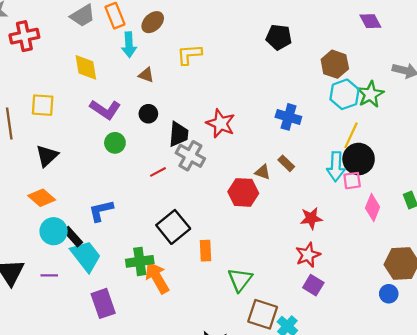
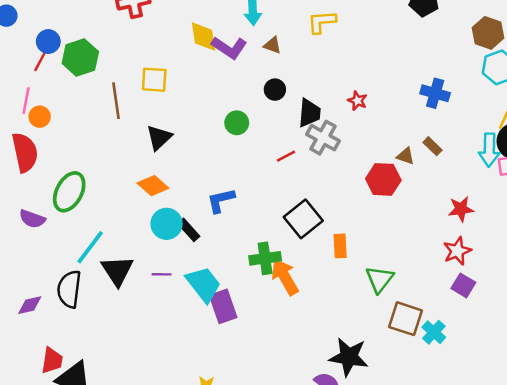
purple L-shape: (105, 109) -> (229, 48), moved
red star: (221, 123) -> (357, 101), size x0.6
cyan trapezoid: (86, 256) -> (203, 284), moved

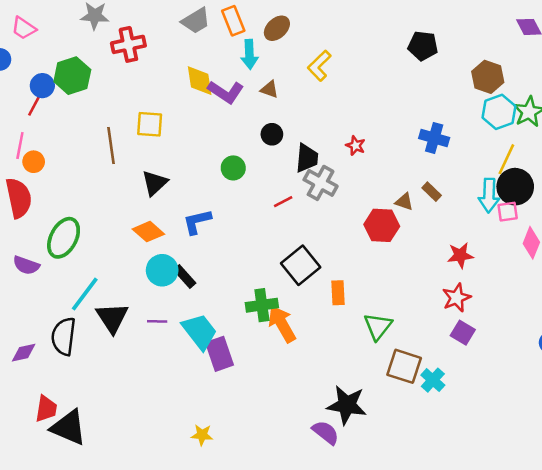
yellow L-shape: (322, 22) -> (319, 66), turned -40
green hexagon: (80, 58) -> (72, 76), moved
blue L-shape: (221, 200) -> (197, 222), moved

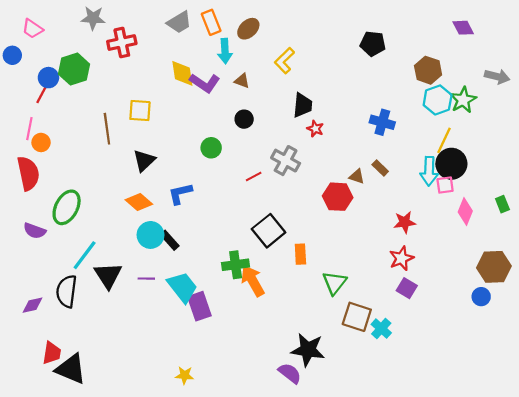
black trapezoid: (307, 158) -> (303, 105), moved

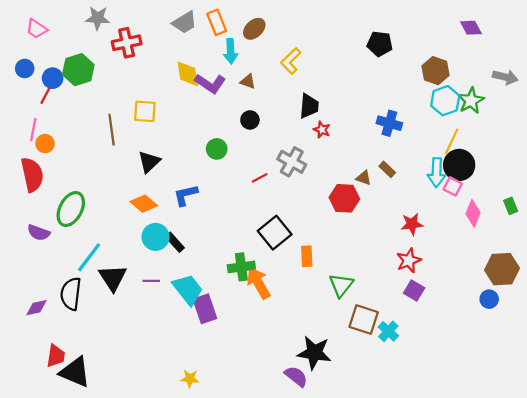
blue circle: (12, 55) -> (25, 68), moved
pink square: (445, 185) -> (453, 186), turned 36

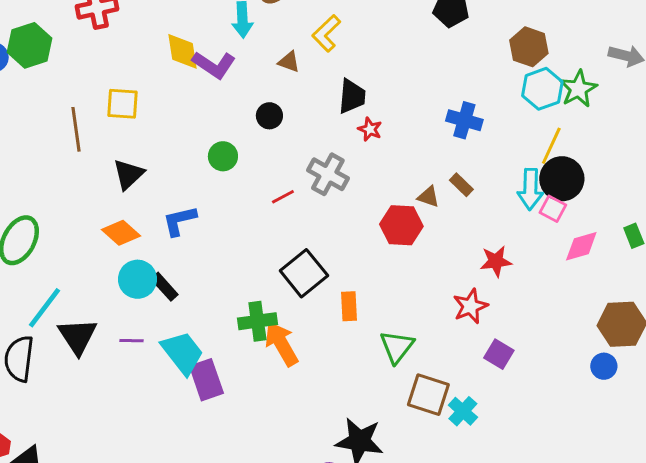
brown triangle: (248, 81) -> (289, 62), moved
pink diamond: (473, 213) -> (581, 246), turned 52
red star: (409, 260) -> (470, 306), moved

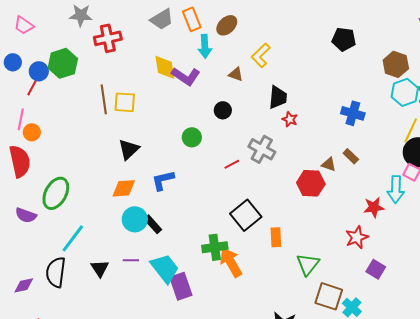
brown line: (76, 129) -> (104, 99), moved
cyan arrow: (530, 189) -> (396, 189), moved
orange diamond: (121, 233) -> (124, 188), turned -45
black triangle: (78, 336) -> (100, 268), moved, size x0.7

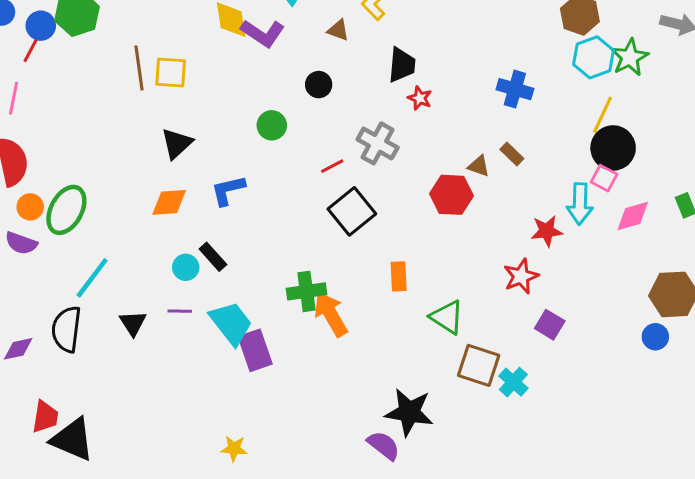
orange circle: (32, 132) -> (30, 207), moved
black square: (246, 215) -> (352, 211), moved
cyan circle: (135, 219) -> (186, 267), moved, size x0.7
green triangle: (308, 264) -> (447, 317), turned -35

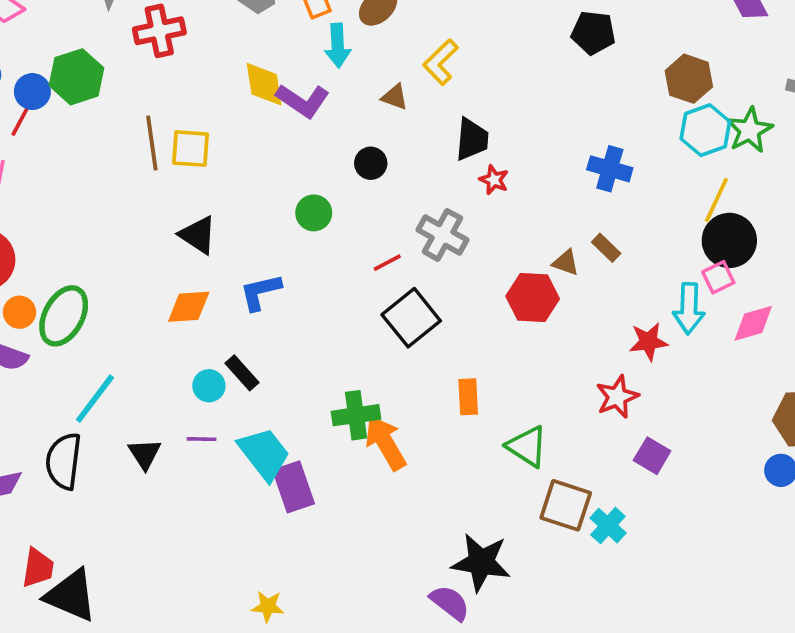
black triangle: (177, 143) -> (198, 235), turned -44
pink square: (604, 178) -> (718, 277), turned 36

